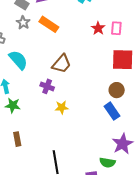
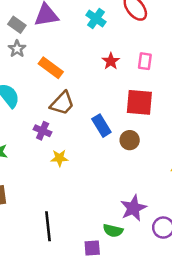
orange rectangle: (49, 24) -> (51, 68), moved
pink rectangle: (116, 28) -> (145, 61), moved
blue rectangle: (112, 111) -> (101, 126), moved

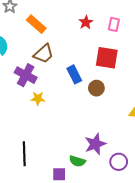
purple cross: (43, 131) -> (26, 75), size x1.5

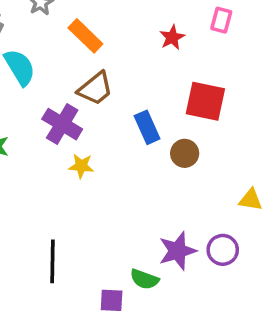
pink rectangle: (114, 24) -> (221, 20), moved
purple circle: (119, 162) -> (223, 250), moved

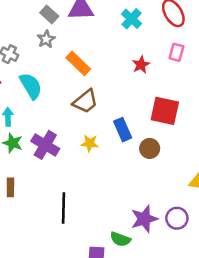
purple cross: (62, 124) -> (45, 145), moved
yellow star: (81, 166) -> (90, 143), moved
black line: (53, 261) -> (64, 208), moved

